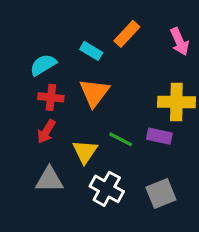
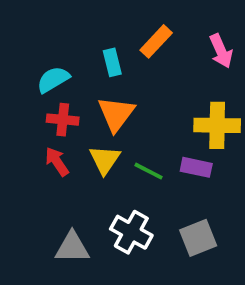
cyan rectangle: (91, 51) -> (112, 62), turned 45
red arrow: (46, 132) -> (57, 162), turned 115
yellow triangle: (85, 152) -> (105, 160), moved
gray triangle: (49, 180) -> (72, 247), moved

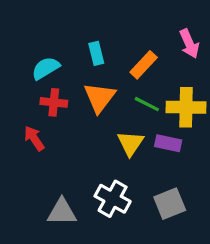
orange rectangle: (156, 41) -> (144, 65), moved
yellow triangle: (105, 160) -> (131, 143), moved
red arrow: (57, 162) -> (34, 138), moved
green line: (149, 171) -> (147, 104), moved

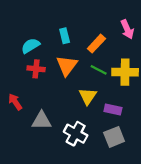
red arrow: (34, 138) -> (15, 102), moved
purple rectangle: (168, 143) -> (113, 109), moved
gray triangle: (62, 212) -> (42, 120), moved

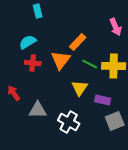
cyan rectangle: (65, 36) -> (38, 11), moved
orange rectangle: (96, 44) -> (78, 42), moved
gray square: (114, 137) -> (115, 121), moved

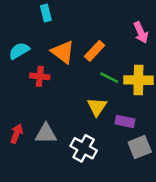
cyan semicircle: (28, 42) -> (19, 51), moved
orange triangle: (61, 60) -> (63, 52), moved, turned -30
red arrow: (14, 93) -> (17, 134), moved, turned 56

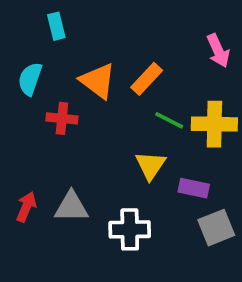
cyan rectangle: (46, 13) -> (56, 26), moved
cyan semicircle: (19, 51) -> (30, 79), turned -40
white cross: (84, 148) -> (130, 229), turned -30

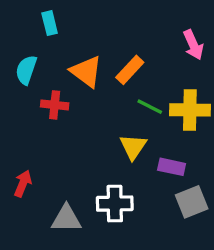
gray triangle: (71, 207) -> (66, 219), moved

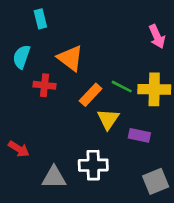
orange rectangle: (130, 70) -> (91, 95), moved
red arrow: (23, 183) -> (19, 149), turned 100
gray square: (192, 202) -> (156, 181), moved

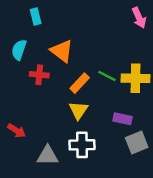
pink arrow: (157, 36) -> (139, 18), moved
yellow triangle: (108, 119) -> (78, 110), moved
gray square: (156, 181) -> (137, 142), moved

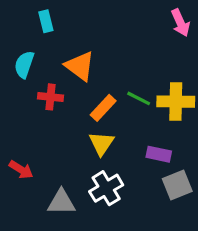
white cross: (82, 145) -> (106, 188), turned -30

